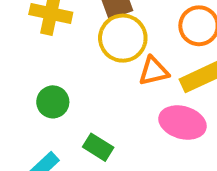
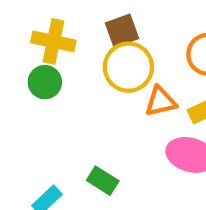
green circle: (53, 102) -> (45, 82), moved

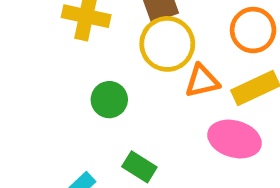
green circle: (45, 82) -> (109, 100), moved

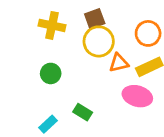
green circle: (109, 100) -> (51, 73), moved

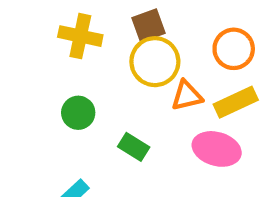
green rectangle: (83, 112) -> (134, 147), moved

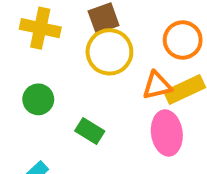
orange triangle: (187, 96) -> (157, 85), moved
pink ellipse: (217, 149) -> (167, 133), turned 66

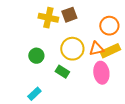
yellow cross: (40, 28) -> (48, 18), moved
yellow circle: (109, 52) -> (72, 49), moved

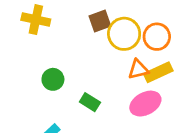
yellow cross: (48, 18) -> (36, 20), moved
yellow circle: (72, 49) -> (124, 34), moved
pink ellipse: (101, 73) -> (145, 104), turned 70

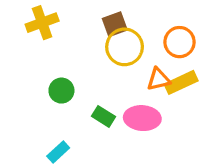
yellow cross: (36, 20) -> (42, 23), turned -32
yellow circle: (124, 34) -> (125, 47), moved
pink ellipse: (145, 104) -> (142, 118), moved, turned 32

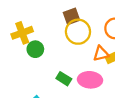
yellow cross: (42, 23) -> (22, 33), moved
green circle: (61, 91) -> (35, 49), moved

